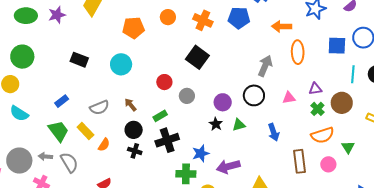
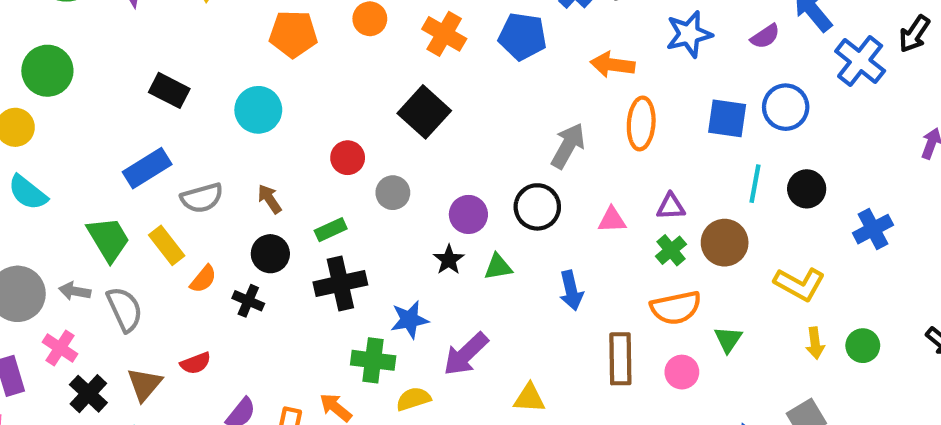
blue rectangle: (62, 101) -> (147, 168), moved, size x1.5
black cross: (135, 151) -> (248, 301), moved
purple arrow: (228, 167) -> (466, 354), turned -35

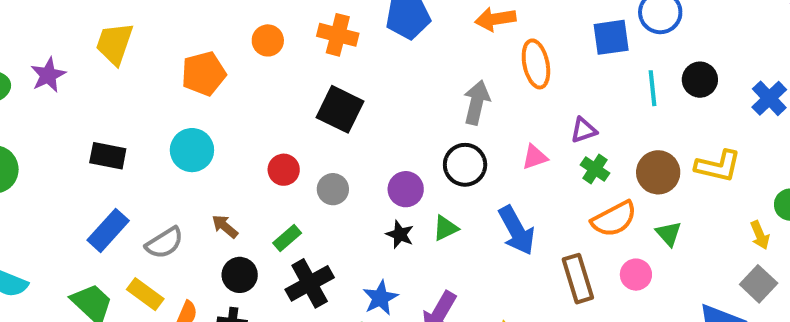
brown circle: (725, 243) -> (658, 172), moved
blue arrow: (571, 291) -> (517, 230), size x1.4
yellow arrow: (815, 343) -> (760, 235), moved

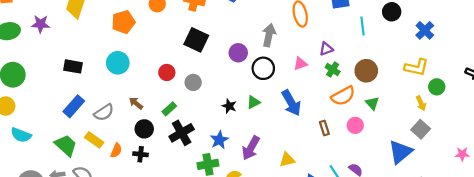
purple star: (48, 75) -> (41, 24), turned 30
black circle: (700, 80) -> (392, 12), moved
yellow L-shape: (718, 166) -> (416, 67), moved
purple circle: (406, 189) -> (238, 53), moved
brown rectangle: (578, 279) -> (324, 128), size x0.6

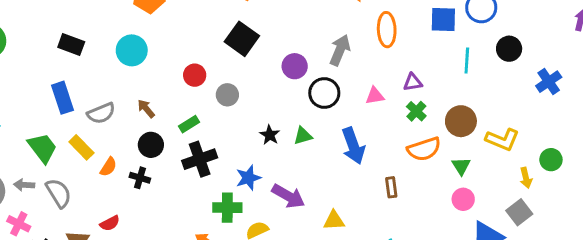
yellow L-shape: (416, 67) -> (502, 140), moved
blue rectangle: (74, 106) -> (63, 98), turned -70
pink circle: (355, 125) -> (463, 199), moved
purple arrow: (251, 148) -> (288, 196), turned -100

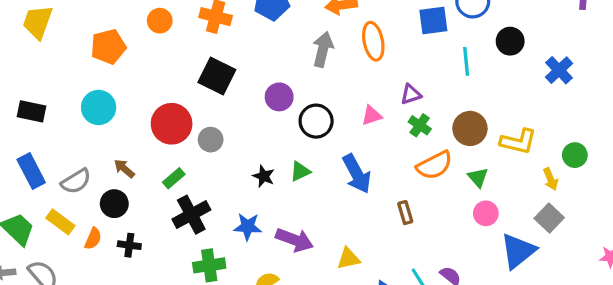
gray arrow: (340, 50) -> (323, 49), moved
red circle: (195, 75) -> (172, 124), size x1.6
black circle: (151, 145) -> (114, 204), moved
blue star: (248, 178) -> (248, 227), turned 30
green cross: (227, 208) -> (209, 265), moved

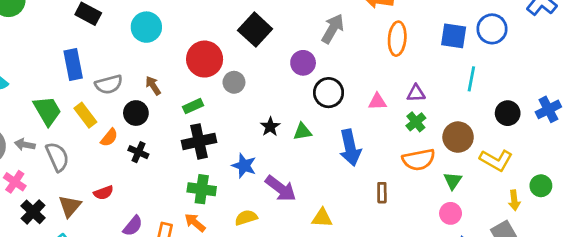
black circle: (510, 41) -> (508, 113), moved
gray arrow: (323, 49) -> (333, 29), moved

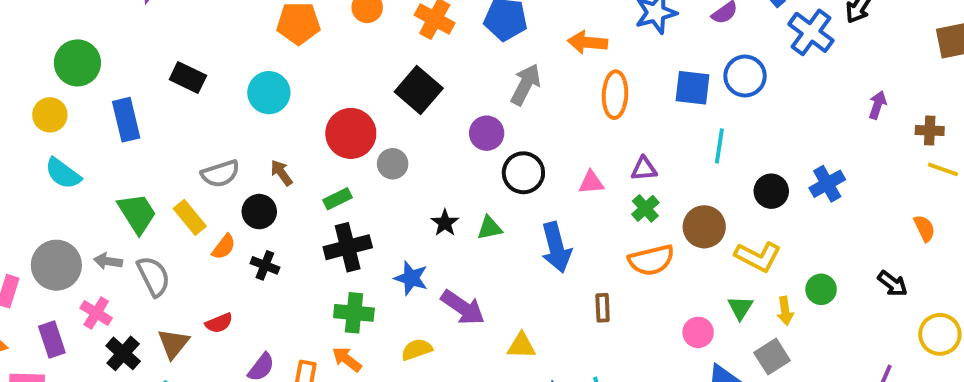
blue rectangle: (73, 65) -> (126, 120), moved
green triangle: (453, 181) -> (740, 308), moved

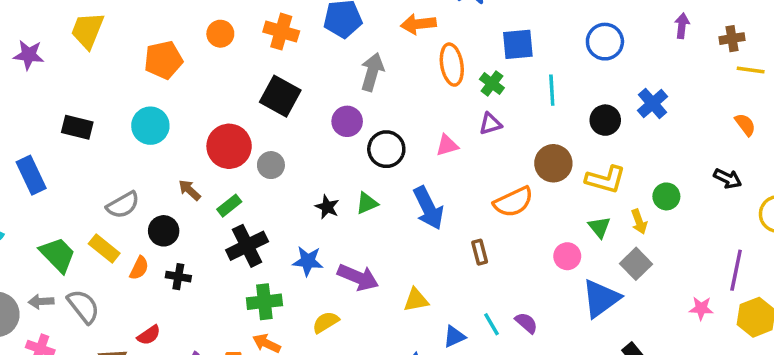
blue circle: (745, 76) -> (605, 42), moved
brown arrow: (281, 173) -> (190, 190), moved
green cross: (645, 208) -> (492, 84), moved

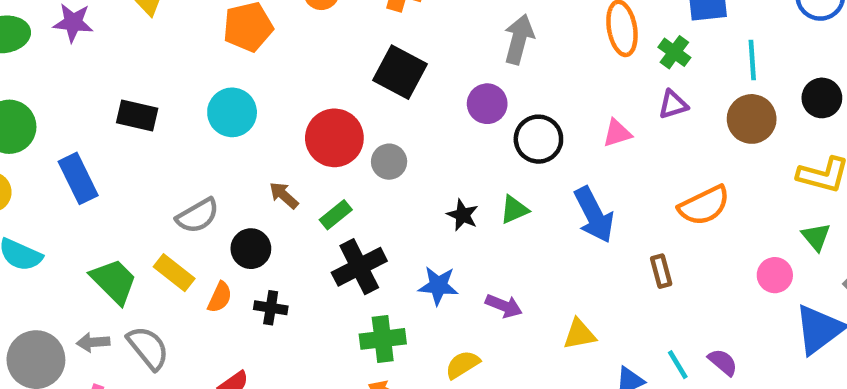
brown circle: (553, 163) -> (752, 119), moved
purple arrow: (358, 277) -> (504, 306), size x0.7

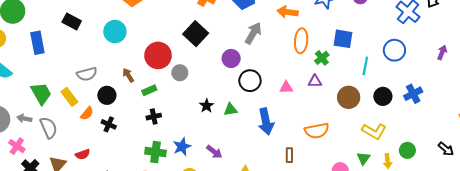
cyan line: (752, 60) -> (365, 66), moved
black cross: (359, 267) -> (154, 117), size x0.6
blue star: (438, 286) -> (182, 147), moved, turned 30

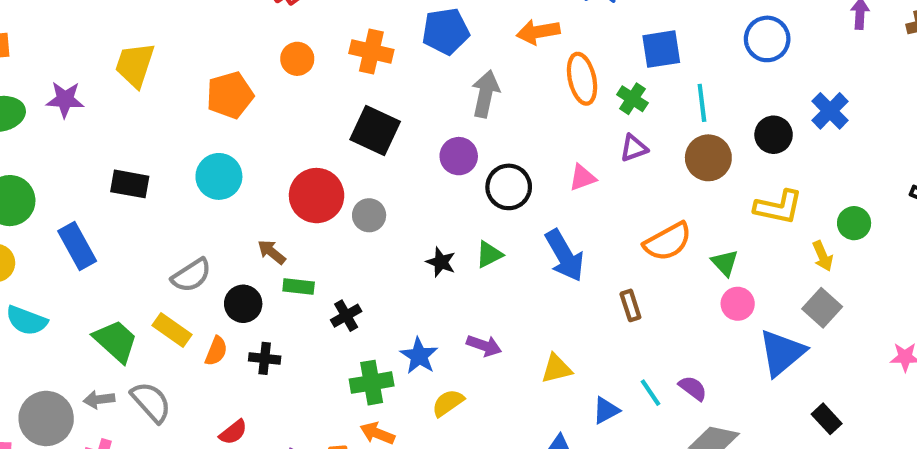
cyan line: (365, 66) -> (702, 103), moved
green rectangle: (149, 90) -> (299, 287), moved, turned 48
green triangle: (363, 158) -> (725, 263), moved

